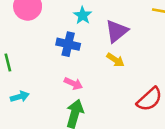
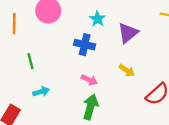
yellow arrow: (115, 60) -> (127, 70), moved

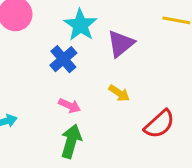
cyan star: (97, 19) -> (80, 25), size x1.5
blue cross: (85, 45) -> (63, 59), turned 36

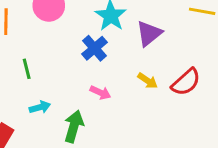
red semicircle: (159, 124) -> (186, 82), moved
green arrow: (71, 141) -> (74, 126), moved

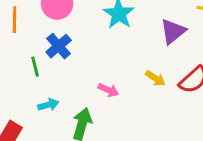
purple triangle: (149, 33) -> (173, 31), moved
blue cross: (94, 48) -> (59, 46), moved

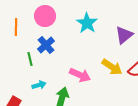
yellow arrow: (155, 78) -> (112, 67), size x1.5
pink arrow: (108, 90) -> (80, 75), size x1.5

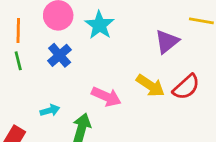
cyan star: (87, 23) -> (99, 25), moved
green line: (30, 59) -> (18, 61), moved

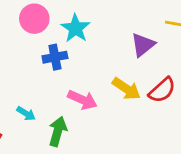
blue cross: (60, 55) -> (55, 57), moved, turned 30
cyan arrow: (50, 110) -> (26, 113), turned 48

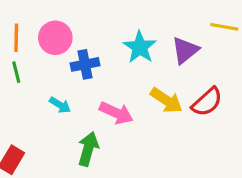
pink circle: (34, 19) -> (55, 38), moved
cyan star: (76, 28) -> (140, 47), moved
cyan arrow: (26, 113) -> (60, 105), moved

